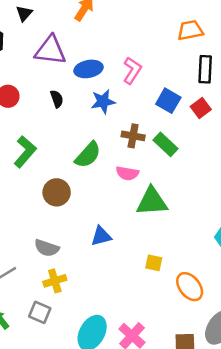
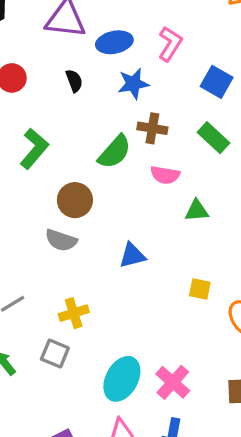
brown cross: (133, 136) -> (152, 128), moved
green triangle: (152, 201) -> (197, 211), size x0.6
gray semicircle: (47, 248) -> (61, 240), moved

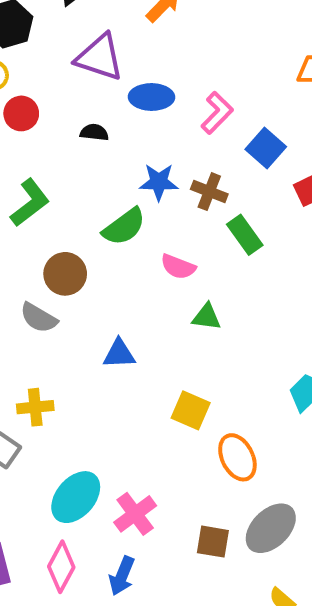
black semicircle: (74, 81) -> (94, 132), turned -75
blue square: (217, 82) -> (266, 148), moved
blue star: (133, 84) -> (159, 182), moved
brown cross: (152, 128) -> (209, 192), moved
yellow square: (200, 289) -> (191, 410), size x1.4

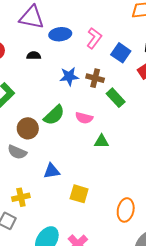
green semicircle: (124, 227) -> (54, 115), moved
blue triangle: (119, 354) -> (52, 171), moved
yellow square: (191, 410) -> (79, 194), moved
orange ellipse: (237, 457) -> (126, 210), turned 45

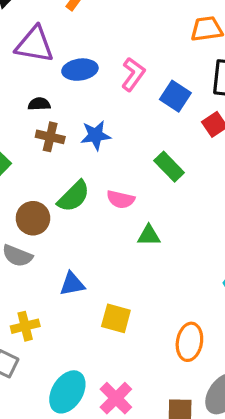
brown cross: (95, 78) -> (50, 137), moved

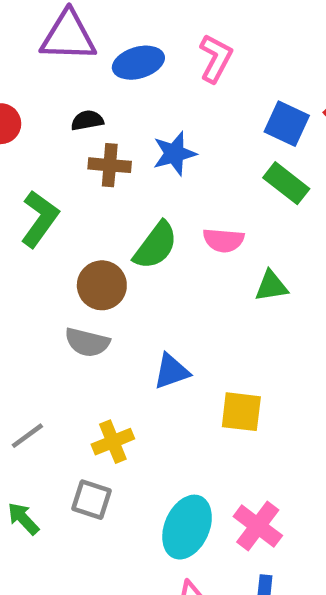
blue square: (175, 96) -> (287, 124), moved

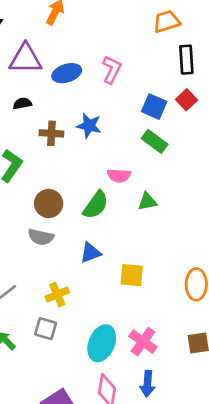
black semicircle: (87, 120) -> (22, 103), moved
blue star: (174, 154) -> (89, 126), turned 30
green semicircle: (156, 246) -> (96, 205), moved

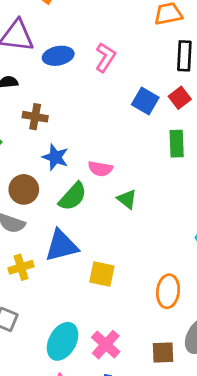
blue star: (89, 126) -> (55, 157), moved
green rectangle: (155, 141) -> (177, 144), moved, turned 45
green triangle: (147, 202) -> (127, 199), turned 42
blue triangle: (90, 253) -> (62, 246), size x1.5
yellow cross: (57, 294) -> (21, 267), moved

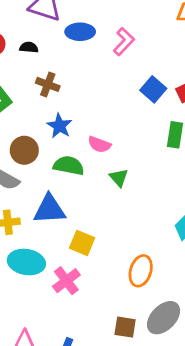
green semicircle: (73, 196) -> (69, 166), turned -132
cyan ellipse: (63, 341) -> (26, 262), moved, turned 60
pink cross: (106, 345) -> (66, 281), moved

